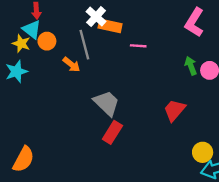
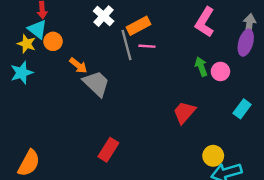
orange rectangle: (110, 26) -> (139, 26), moved, turned -40
gray line: (84, 45) -> (126, 45), moved
gray trapezoid: (107, 103) -> (96, 84), moved
red rectangle: (112, 132) -> (108, 150), moved

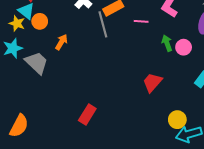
pink line: (147, 46) -> (141, 21), moved
orange arrow: (78, 65) -> (61, 42), turned -98
gray trapezoid: (96, 84) -> (37, 63), moved

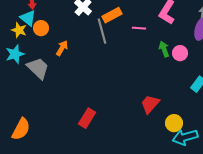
red trapezoid: (152, 82) -> (150, 104), moved

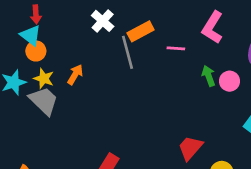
orange circle: (41, 28) -> (36, 51), moved
yellow star: (19, 30) -> (44, 78), moved

